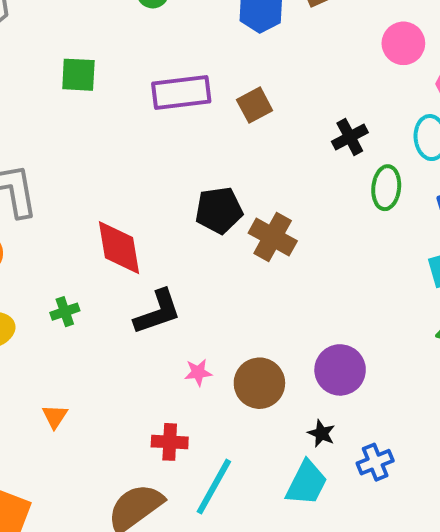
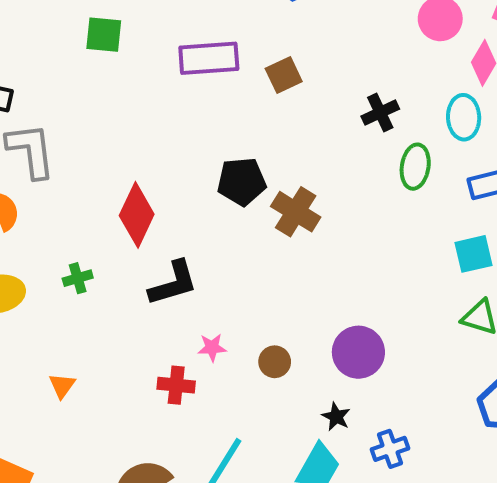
red diamond: (119, 248) -> (137, 215), turned 32
brown circle: (259, 383) -> (275, 362), size x0.6
red cross: (170, 442) -> (176, 385), moved

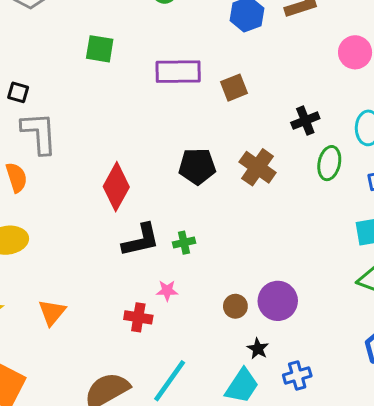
brown cross: (296, 212) -> (258, 167), moved
green cross: (78, 278) -> (184, 243), moved
brown circle: (275, 362) -> (235, 306), moved
orange triangle: (62, 386) -> (52, 312), size x1.4

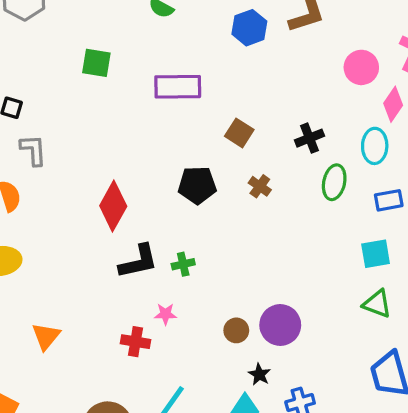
brown square: (234, 88) -> (239, 133), moved, turned -36
gray L-shape: (39, 133) -> (33, 150), size x0.7
brown cross: (258, 167) -> (260, 186), size x0.6

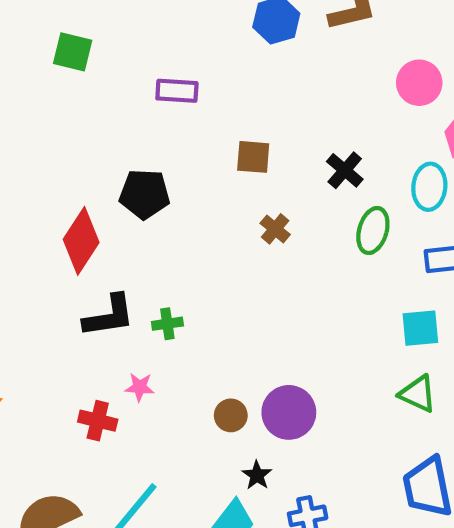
purple rectangle: (178, 87) -> (177, 91), size x0.7
brown square: (239, 133) -> (253, 157), turned -32
black cross: (309, 138) -> (345, 170), turned -32
black pentagon: (197, 185) -> (145, 194), moved

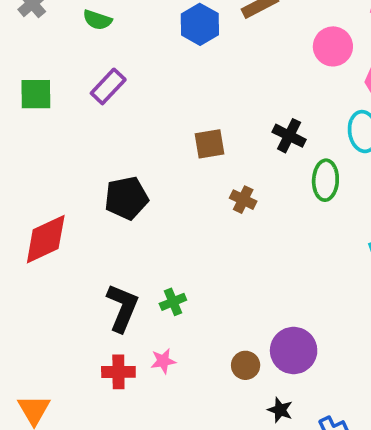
purple rectangle: (177, 91) -> (108, 86), moved, turned -36
red diamond: (81, 241) -> (46, 239), moved, turned 46
black L-shape: (109, 316) -> (122, 308), turned -45
red cross: (98, 421) -> (118, 372), moved

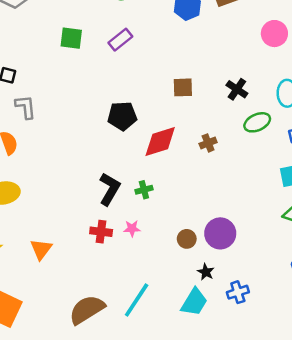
green ellipse: (325, 180) -> (257, 122), turned 55
brown cross: (243, 200) -> (208, 143), moved, turned 35
red diamond: (46, 239) -> (160, 141), moved

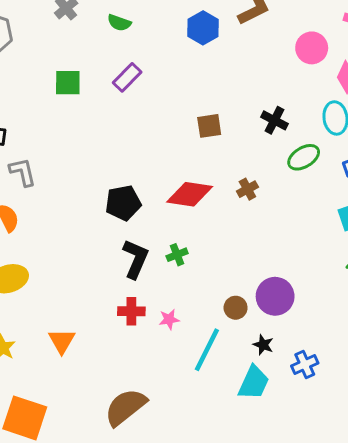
black pentagon: (122, 116) -> (123, 203), moved
red diamond: (160, 141) -> (190, 194), turned 33
pink star: (132, 228) -> (169, 319), moved
cyan line: (137, 300) -> (207, 350), moved

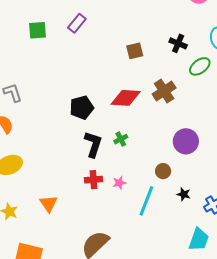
brown cross: (247, 189) -> (164, 91), size x1.6
purple circle: (275, 296) -> (186, 141), moved
cyan trapezoid: (254, 383) -> (199, 240), moved

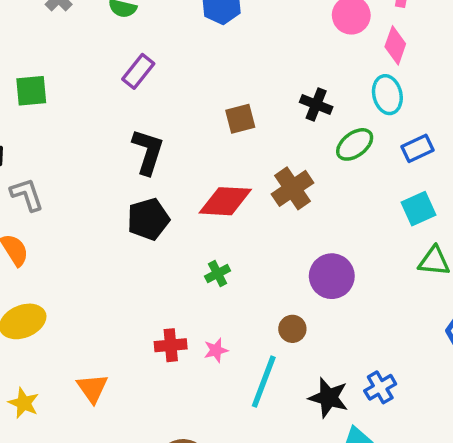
green square: (38, 30) -> (31, 91), moved
black L-shape: (93, 144) -> (148, 152), moved
black star: (184, 194) -> (329, 398), moved, size x1.6

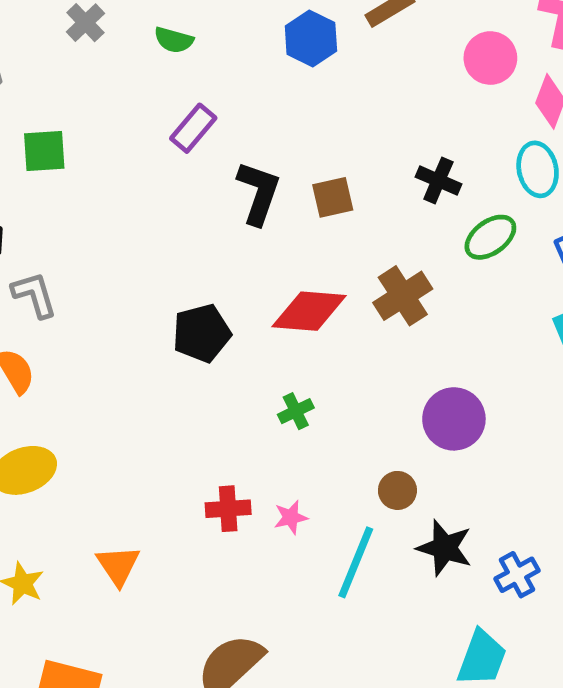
black L-shape: (148, 152) -> (259, 193), moved
black star: (329, 398) -> (445, 548), moved

